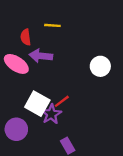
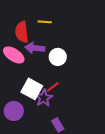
red semicircle: (26, 37) -> (22, 32), size x1.5
white circle: (100, 66) -> (58, 57), moved

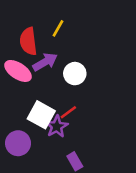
yellow line: (45, 22) -> (58, 28), turned -64
purple arrow: (35, 48) -> (45, 62), turned 144

